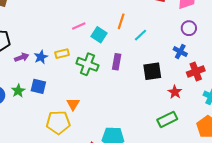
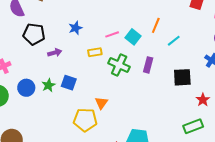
pink line: (79, 26) -> (112, 34), moved
blue star: (41, 57) -> (75, 28), moved

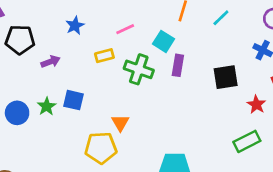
cyan square: (133, 37) -> (163, 41), moved
cyan line: (174, 41) -> (221, 18), moved

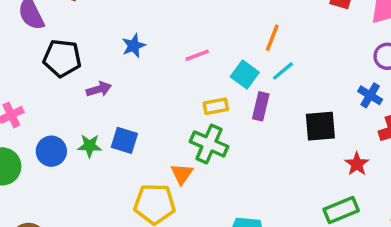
cyan line: (221, 18) -> (283, 71), moved
yellow rectangle: (104, 56) -> (216, 106), moved
green cross: (139, 69) -> (209, 144), moved
green star: (47, 106) -> (90, 146), turned 30

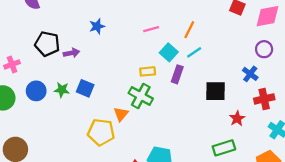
pink line: (197, 55) -> (151, 29), moved
black pentagon: (62, 58) -> (47, 44), moved

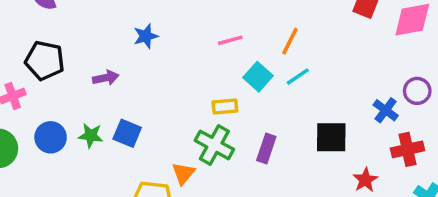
black pentagon: (47, 44) -> (45, 60), moved
purple circle: (264, 49) -> (417, 91), moved
purple rectangle: (177, 74) -> (266, 148), moved

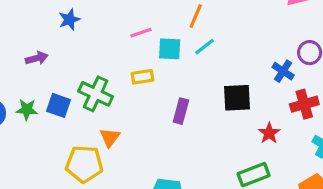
pink line: (230, 40) -> (141, 33), moved
cyan square: (258, 77) -> (170, 49), turned -35
green cross: (214, 145) -> (96, 94), moved

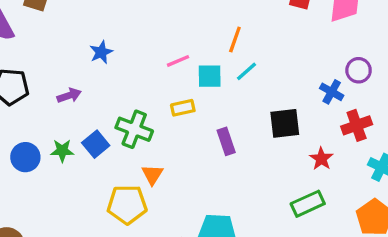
blue square: (59, 105) -> (96, 144), turned 35
purple rectangle: (181, 111) -> (226, 141), turned -30

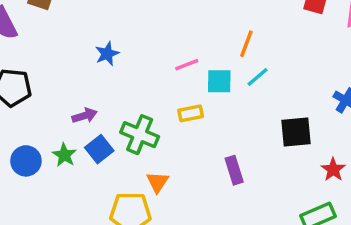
purple arrow: (69, 95) -> (85, 116), moved
purple rectangle: (226, 141) -> (234, 170), moved
green star: (62, 151) -> (64, 155), turned 30

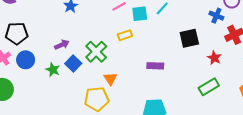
green cross: (140, 135) -> (96, 52), turned 30
blue circle: (26, 161) -> (26, 60), moved
purple rectangle: (234, 170) -> (155, 66), turned -63

